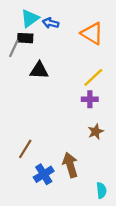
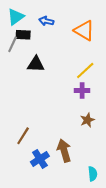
cyan triangle: (30, 18) -> (16, 17), moved

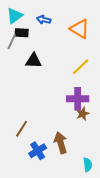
purple cross: (82, 91) -> (78, 99), moved, size x1.5

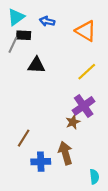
purple cross: (78, 99) -> (84, 106), turned -35
brown star: (83, 114) -> (73, 122), moved
blue cross: (38, 151) -> (41, 162), turned 30

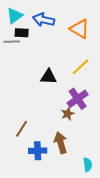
blue arrow: (47, 21) -> (44, 20), size x1.5
gray line: (13, 45) -> (12, 42), turned 63
black triangle: (36, 65) -> (49, 77), moved

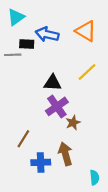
blue arrow: (44, 20) -> (47, 34), moved
black rectangle: (22, 33) -> (27, 44), moved
gray line: (12, 42) -> (13, 55), moved
purple cross: (78, 99) -> (57, 106), moved

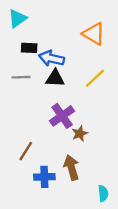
blue arrow: (47, 34) -> (52, 58), moved
gray line: (13, 55) -> (21, 77), moved
black triangle: (53, 83) -> (55, 78), moved

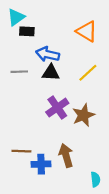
black rectangle: (29, 48) -> (27, 31), moved
brown star: (80, 134) -> (83, 115), moved, size x1.5
brown line: (26, 151) -> (21, 151), moved, turned 60

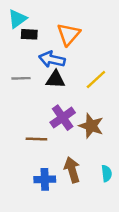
orange triangle: (87, 31) -> (69, 34), moved, turned 40
brown star: (83, 115) -> (91, 126), turned -30
brown line: (21, 151) -> (36, 139), moved
cyan semicircle: (95, 179) -> (107, 173), moved

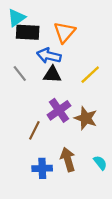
black rectangle: (29, 34) -> (28, 32), size x1.5
gray line: (21, 78) -> (20, 74), turned 54
brown line: (36, 139) -> (34, 130), turned -66
cyan semicircle: (107, 173) -> (100, 163), turned -32

